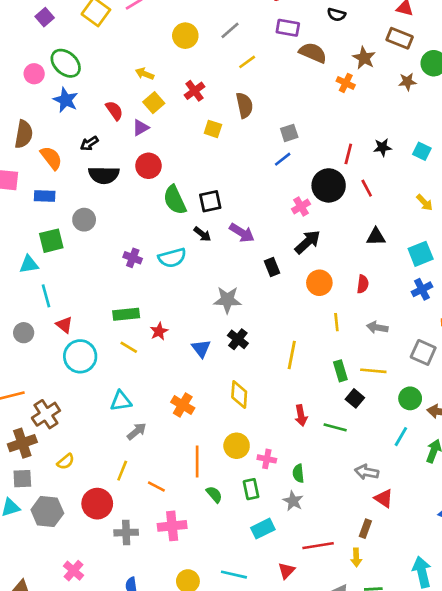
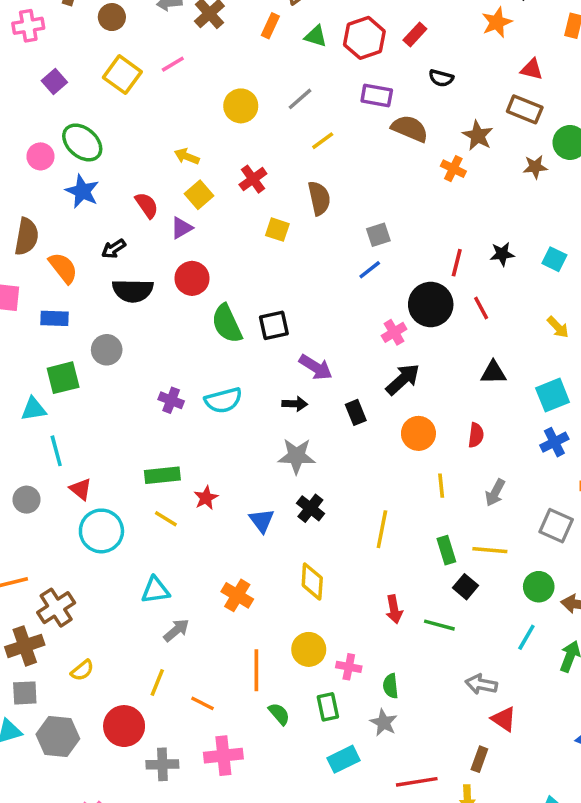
black arrow: (202, 234) -> (295, 404), moved, turned -36
gray arrow: (377, 327) -> (495, 493), turned -72

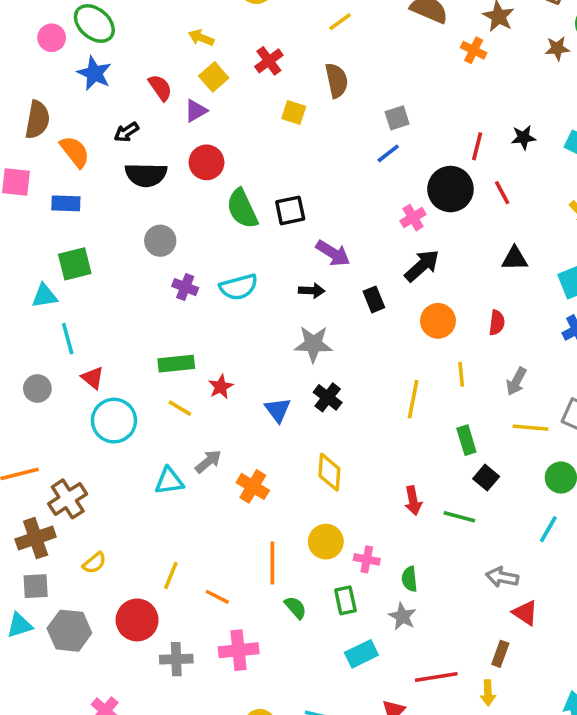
gray circle: (107, 350) -> (160, 241), moved
yellow line: (382, 529) -> (413, 399), moved
yellow line: (490, 550) -> (531, 428), moved
gray arrow: (176, 630) -> (208, 461), moved

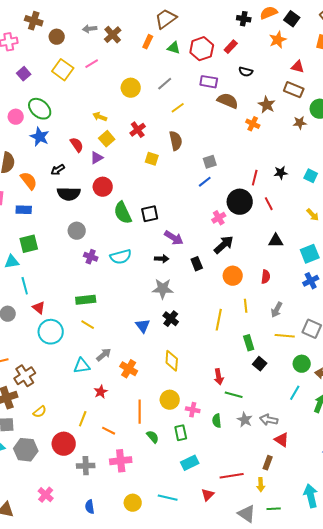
red star: (221, 387) -> (101, 392), moved
green line: (459, 517) -> (234, 395), moved
gray star: (402, 616) -> (245, 420), moved

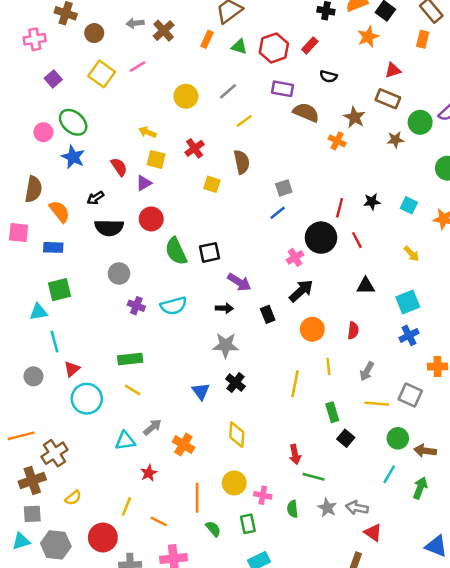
red triangle: (298, 67) -> (393, 70), turned -32
yellow square: (107, 139) -> (156, 159), turned -35
red triangle: (39, 308) -> (72, 369), turned 40

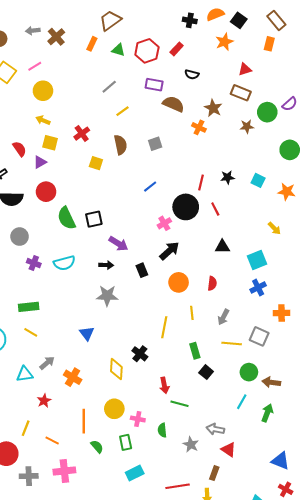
yellow circle: (186, 96) -> (43, 91), moved
gray square: (284, 188) -> (155, 144), moved
yellow arrow: (411, 254) -> (274, 228), moved
black cross: (235, 383) -> (140, 354), moved
gray star: (327, 508) -> (191, 445), moved

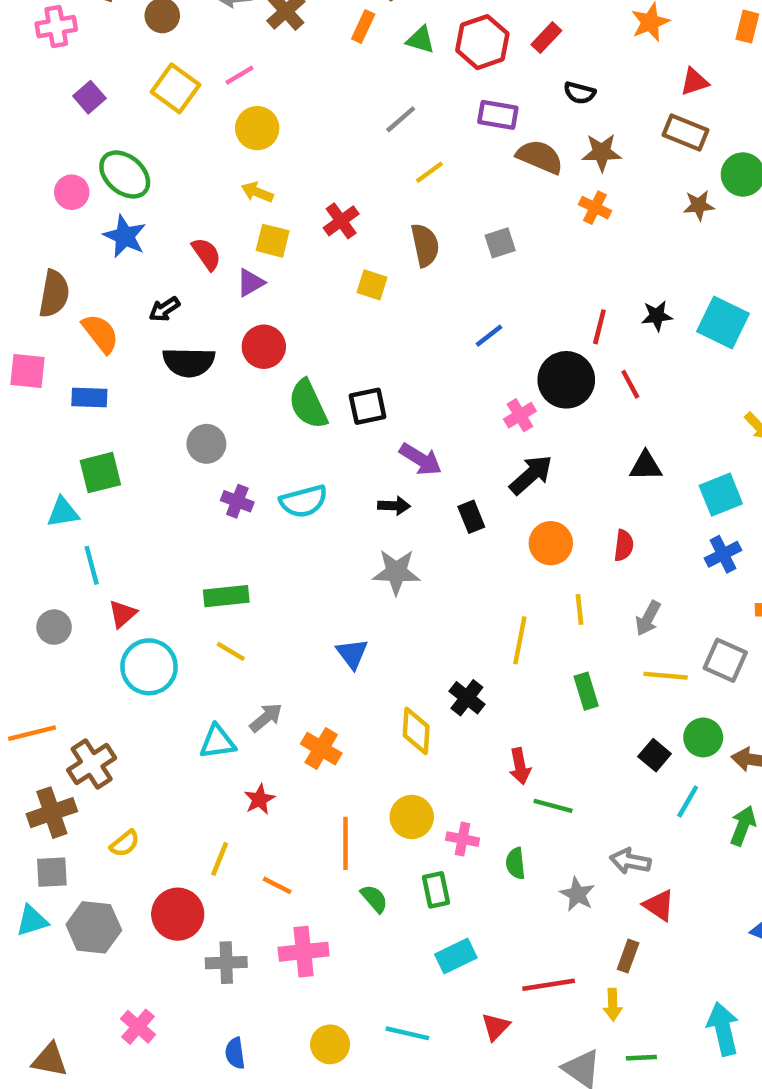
brown star: (213, 108) -> (602, 152), moved, turned -30
cyan square: (258, 180) -> (723, 322), size x1.6
black square: (206, 372) -> (655, 755), moved

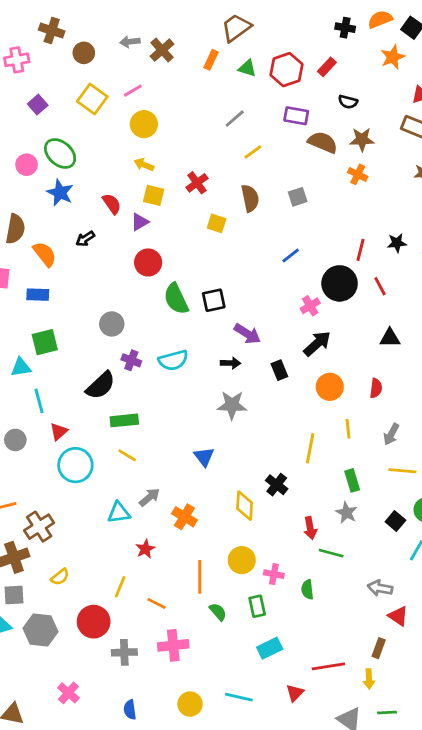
black semicircle: (189, 362) -> (101, 385), moved, turned -44
gray star: (577, 894) -> (347, 513), moved

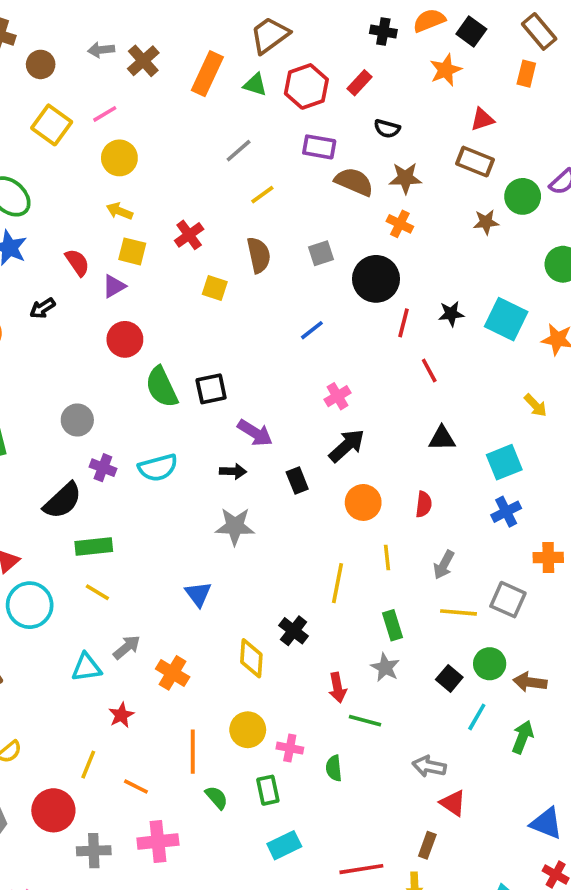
brown trapezoid: (236, 28) -> (270, 35), moved
orange rectangle: (211, 60) -> (207, 74), size x1.6
black circle: (340, 283) -> (376, 279), moved

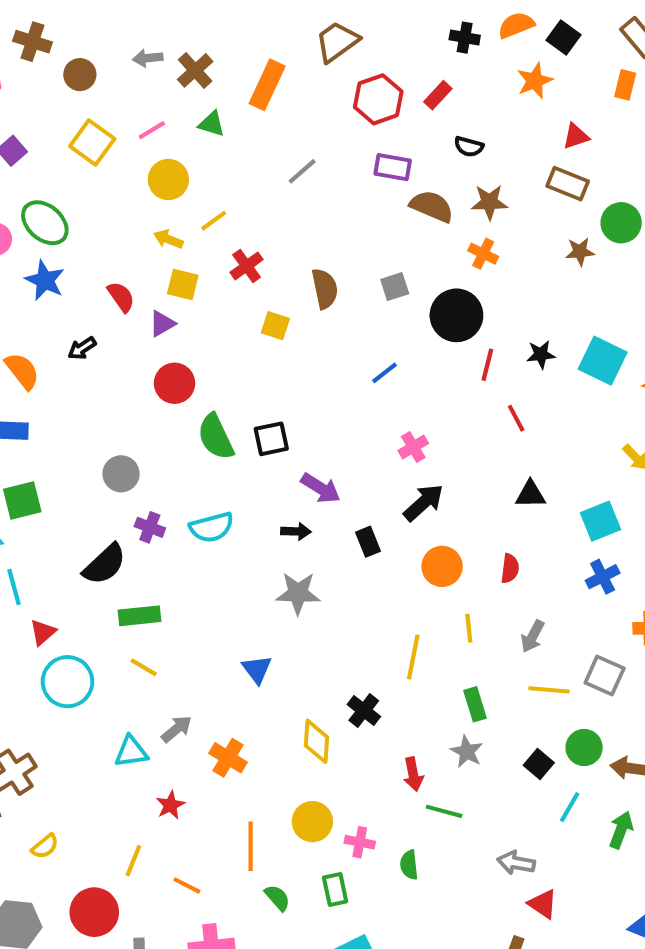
green triangle: (255, 85) -> (212, 124), moved
yellow line: (262, 195) -> (214, 221), moved

